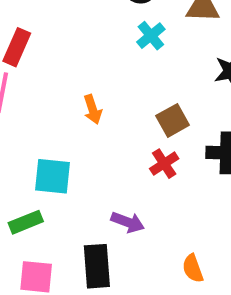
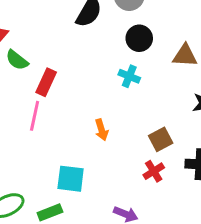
cyan cross: (151, 36) -> (129, 76), moved, turned -30

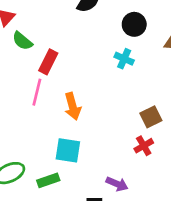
orange arrow: (101, 130) -> (73, 106), moved, size x1.4

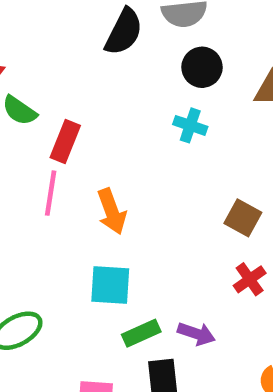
brown square: (151, 117) -> (243, 218), turned -30
red cross: (144, 146) -> (250, 279), moved
green rectangle: (48, 180) -> (141, 333), moved

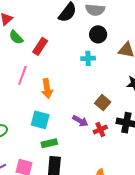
cyan cross: (190, 125) -> (88, 58), turned -32
red rectangle: (65, 142) -> (40, 46), moved
purple arrow: (196, 334) -> (80, 121), moved

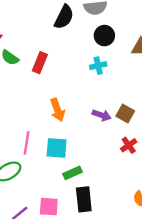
pink line: (22, 75) -> (27, 143), moved
purple arrow: (80, 121) -> (102, 115), moved

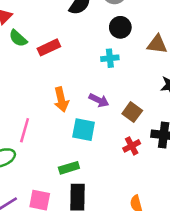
red rectangle: (40, 63) -> (49, 47), turned 36
purple arrow: (102, 115) -> (99, 100), moved
cyan square: (57, 148) -> (84, 130), moved

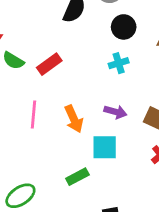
pink line: (25, 130) -> (33, 115), moved
green rectangle: (69, 168) -> (77, 177), moved

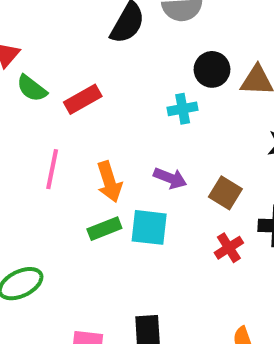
black circle: (124, 27) -> (212, 69), moved
green rectangle: (77, 177) -> (104, 229), moved

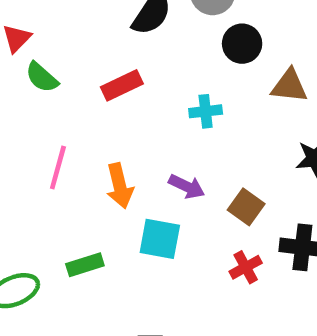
black circle: (212, 69) -> (242, 44), moved
red rectangle: (83, 99) -> (122, 85), moved
green rectangle: (104, 229) -> (85, 265), moved

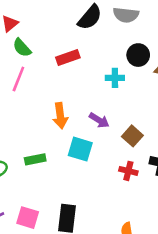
black circle: (242, 44) -> (138, 55), moved
pink line: (58, 167) -> (18, 79), moved
red cross: (246, 267) -> (128, 171), turned 36

